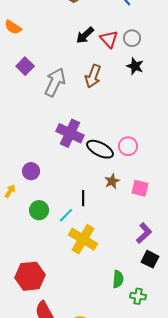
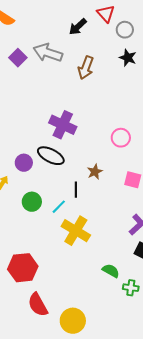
red triangle: (109, 39) -> (106, 14), moved
gray arrow: (55, 82) -> (48, 53), moved, turned -96
black ellipse: (100, 149) -> (51, 156), moved
brown star: (112, 181) -> (95, 172), moved
green semicircle: (118, 279) -> (111, 271), turned -66

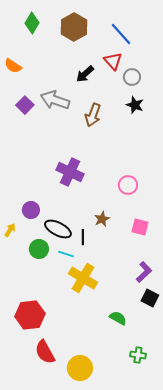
black ellipse: (51, 156) -> (58, 229), moved
cyan line: (59, 207) -> (66, 254), turned 63
green cross: (131, 288) -> (138, 355), moved

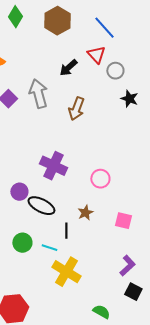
gray arrow: (55, 100) -> (38, 94), turned 56
black star: (135, 105) -> (129, 99), moved
pink circle: (128, 185) -> (100, 179), moved
purple circle: (31, 210) -> (19, 192), moved
black ellipse: (58, 229) -> (41, 206), moved

